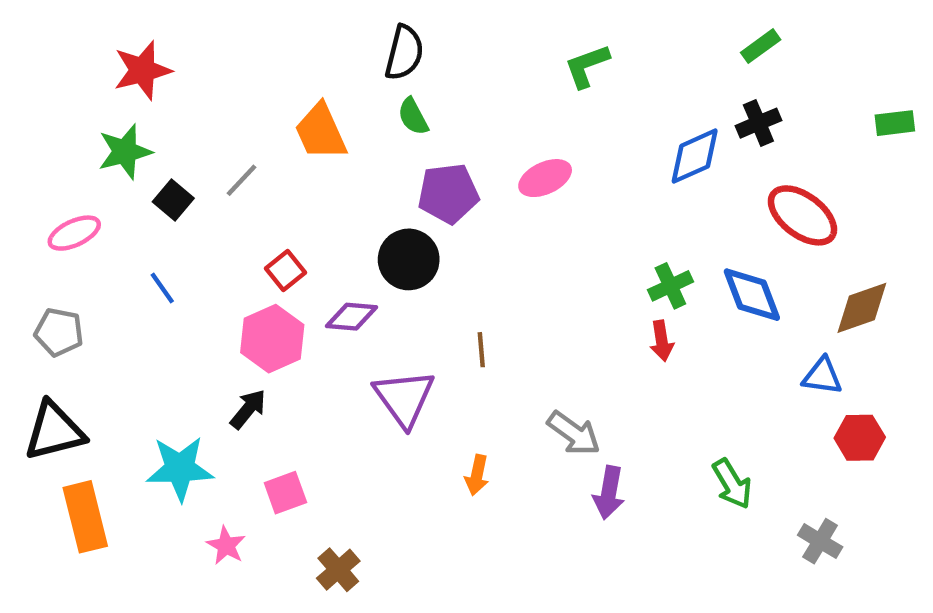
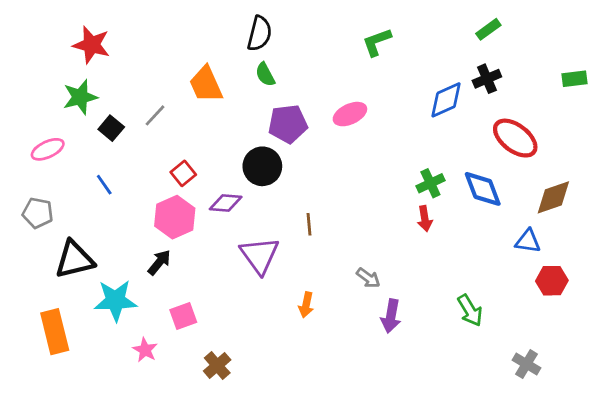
red star: (142, 70) -> (91, 45), turned 30
black triangle: (54, 431) -> (74, 260), moved
gray arrow: (574, 433) -> (368, 278), size x0.7
gray cross: (820, 541) -> (527, 364), moved

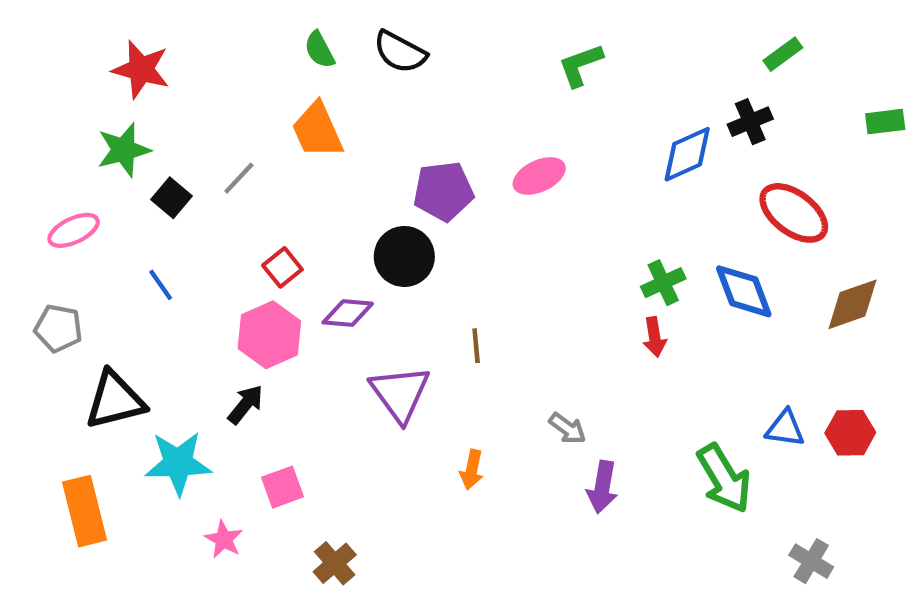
green rectangle: (488, 29) -> (783, 54), moved
black semicircle: (260, 34) -> (400, 52), turned 104
green semicircle: (265, 74) -> (319, 50), moved
blue triangle: (528, 241) -> (785, 428), moved
green arrow: (470, 310) -> (724, 478), size x1.4

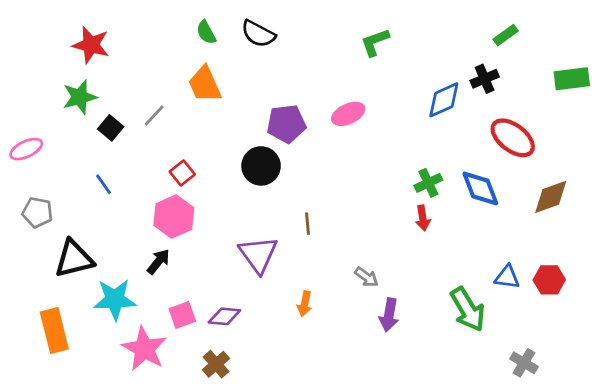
green rectangle: (885, 122) -> (572, 79), size x1.4
pink ellipse: (74, 230) -> (26, 149), moved
purple diamond: (348, 313) -> (224, 316), moved
pink star: (224, 539) -> (144, 349), size x1.8

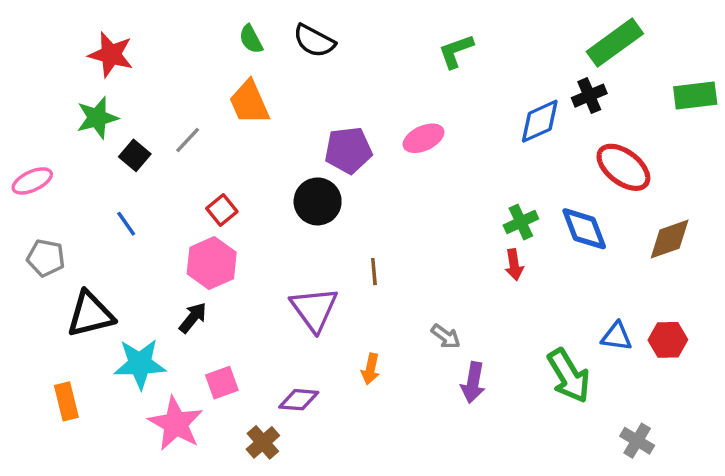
green rectangle: (506, 35) -> (615, 43), size x1.8
purple diamond: (224, 316) -> (299, 400), moved
orange rectangle: (54, 330) -> (66, 401), size x0.7

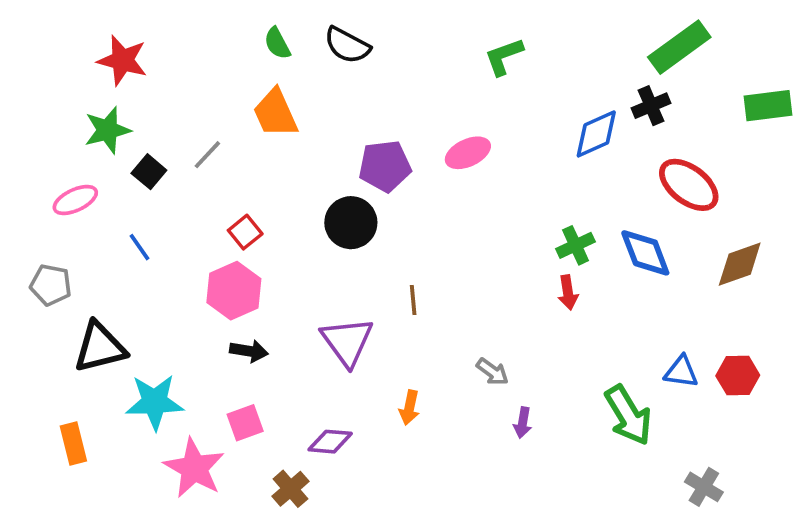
pink ellipse: (32, 181) -> (75, 200), moved
black arrow: (193, 318) -> (249, 351), moved, turned 60
purple arrow: (473, 383) -> (523, 423), size x0.7

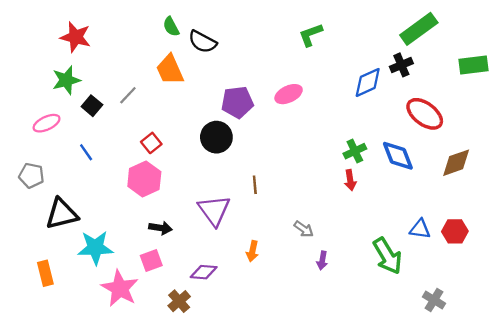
black semicircle: (347, 45) -> (202, 42), moved
black arrow: (249, 351) -> (161, 228), moved

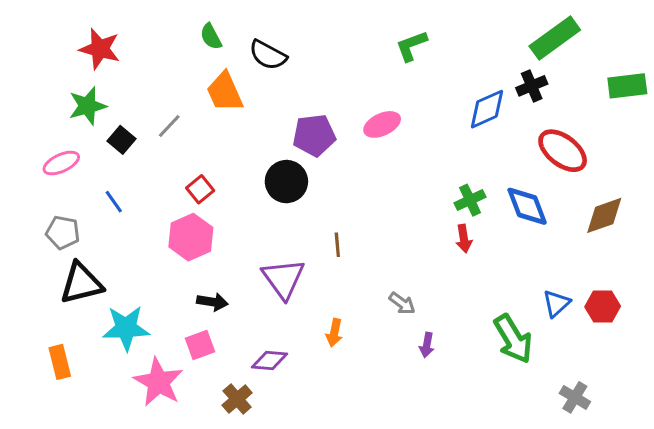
green semicircle: (171, 27) -> (211, 37), moved
gray pentagon: (31, 176) -> (63, 232), moved
blue triangle: (420, 229) -> (556, 303), turned -50

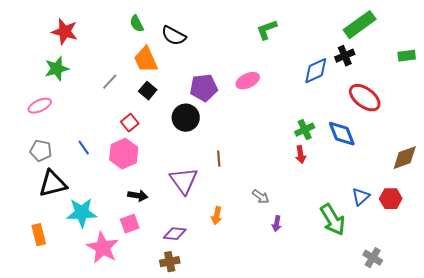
green rectangle: (627, 86) -> (407, 56), size x0.7
black square: (121, 140) -> (148, 91), moved
blue line: (114, 202) -> (84, 148), moved
brown diamond: (604, 215) -> (405, 158), moved
brown cross: (237, 399) -> (170, 262), moved, turned 30

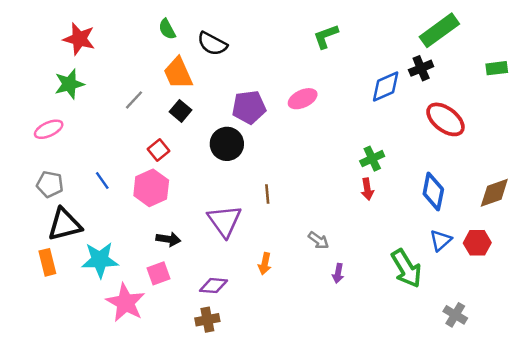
blue diamond: (342, 134) -> (433, 192), moved, turned 32
orange rectangle: (39, 235) -> (47, 262), moved

